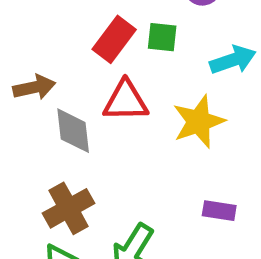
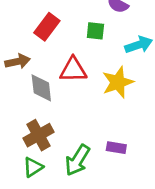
red rectangle: (114, 39) -> (47, 27), moved
purple rectangle: (219, 211) -> (116, 148), moved

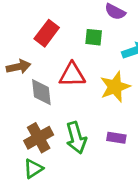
purple rectangle: (116, 148) -> (116, 138), moved
green arrow: (77, 160) -> (76, 138), moved, turned -48

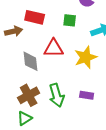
red rectangle: (47, 33) -> (35, 17), turned 66
brown arrow: (19, 67) -> (14, 31), moved

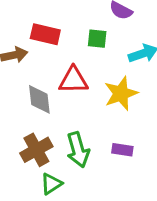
green triangle: (25, 118) -> (51, 184), moved

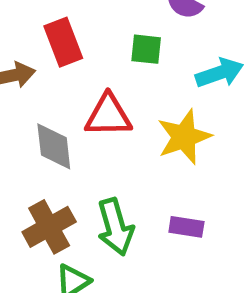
red rectangle: (45, 34) -> (63, 42), turned 56

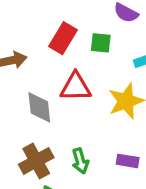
red rectangle: (63, 42) -> (63, 38), moved, turned 52
green arrow: (115, 227) -> (80, 161), size x0.7

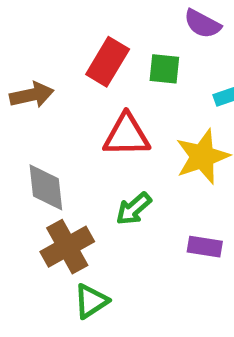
gray diamond: (39, 107) -> (46, 187), moved
green arrow: (80, 161) -> (134, 209), moved, turned 65

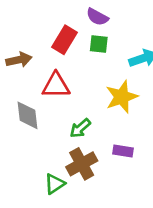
purple semicircle: (202, 24) -> (97, 17), moved
red triangle: (127, 135) -> (56, 85), moved
brown cross: (67, 247) -> (82, 164), moved

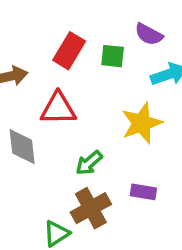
purple semicircle: (97, 17) -> (149, 34), moved

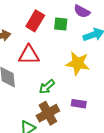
yellow star: (142, 123) -> (78, 63), turned 30

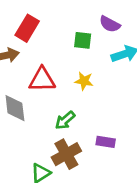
red rectangle: (35, 21) -> (27, 28), moved
yellow star: (78, 63) -> (84, 81), moved, size x0.6

